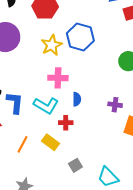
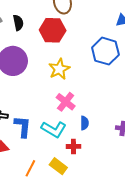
blue hexagon: (80, 37) -> (105, 51), moved
pink cross: (58, 78) -> (66, 102), turned 36

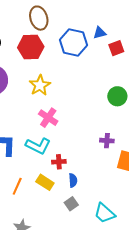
blue hexagon: (105, 51) -> (74, 43), moved
blue semicircle: (84, 123) -> (73, 180), moved

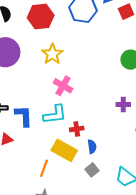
cyan L-shape: (38, 146) -> (55, 115), turned -30
yellow rectangle: (45, 182) -> (64, 150), size x1.4
orange line: (17, 186) -> (44, 168), moved

